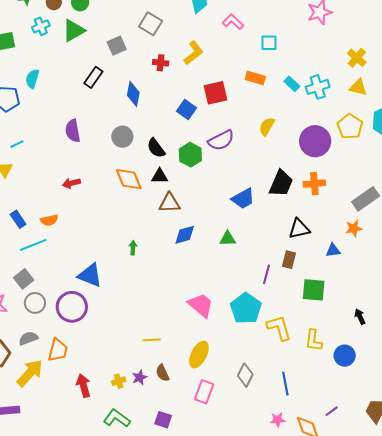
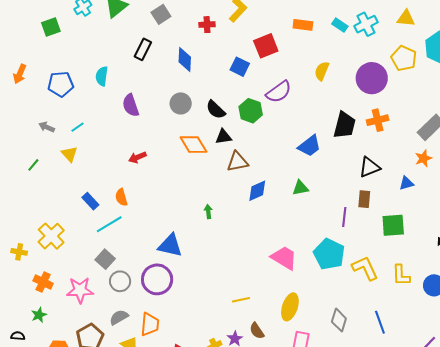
cyan semicircle: (32, 79) -> (102, 76), moved
orange semicircle: (49, 220) -> (121, 197), turned 96

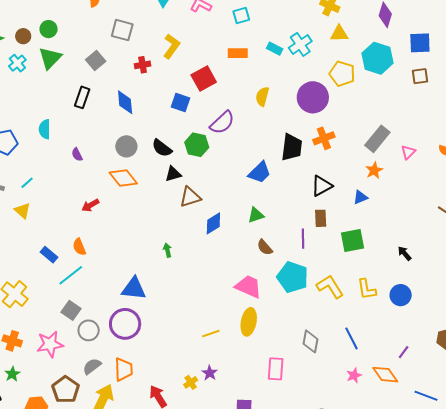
purple semicircle: (131, 105) -> (77, 154), size x0.6
orange diamond: (194, 145) -> (123, 178), moved
yellow ellipse: (290, 307) -> (249, 322), moved
brown semicircle: (257, 331) -> (265, 247), moved

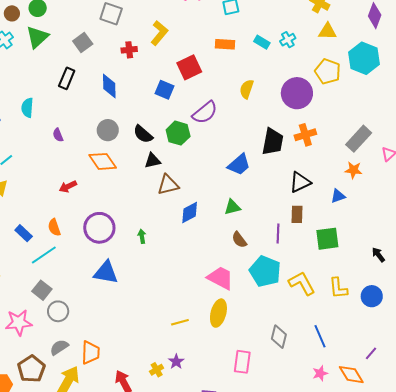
cyan cross: (300, 44) -> (288, 40), size x0.7
orange star: (374, 170) -> (353, 170), turned 30
purple circle: (125, 324) -> (99, 228), moved

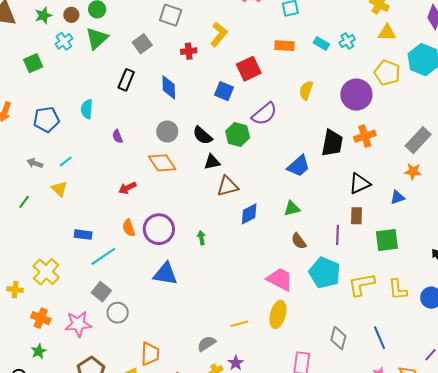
orange semicircle: (54, 227) -> (129, 228), moved
blue rectangle: (24, 233) -> (83, 235), turned -36
yellow L-shape: (302, 283) -> (361, 285), turned -72
gray semicircle: (59, 347) -> (207, 344), moved

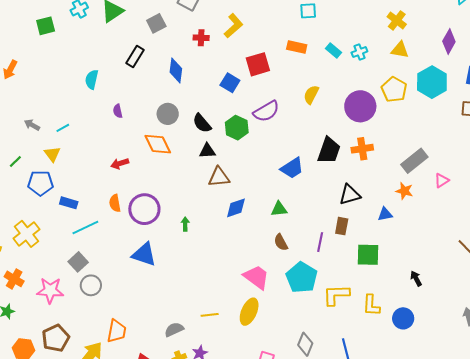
blue pentagon: (46, 119) -> (40, 183), moved

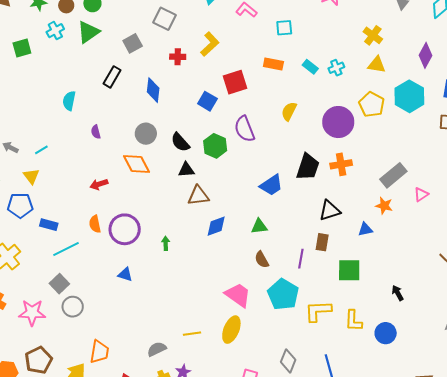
purple semicircle: (266, 111) -> (244, 129), turned 100
blue triangle: (144, 254) -> (125, 274), size x0.6

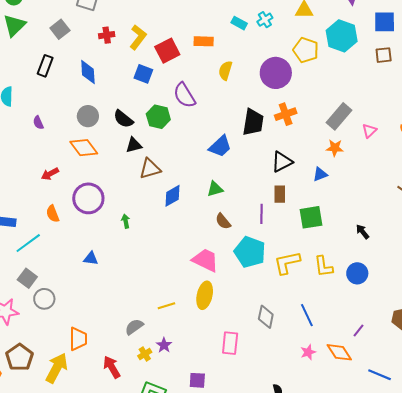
yellow L-shape: (210, 44) -> (138, 37), moved
orange rectangle: (273, 64) -> (204, 41), moved
purple circle: (125, 229) -> (88, 198), moved

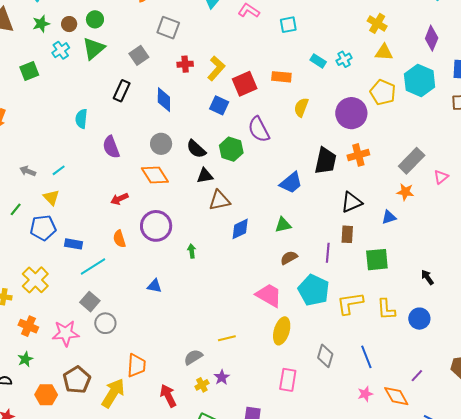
purple semicircle: (38, 123) -> (111, 147), size x1.6
brown semicircle: (223, 221) -> (289, 258), turned 96
yellow ellipse: (205, 295) -> (282, 331), moved

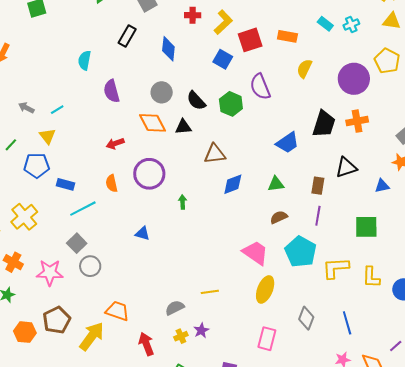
black triangle: (205, 176) -> (183, 127), moved
brown rectangle: (347, 234) -> (318, 186), moved
orange trapezoid: (136, 365) -> (117, 311), turned -80

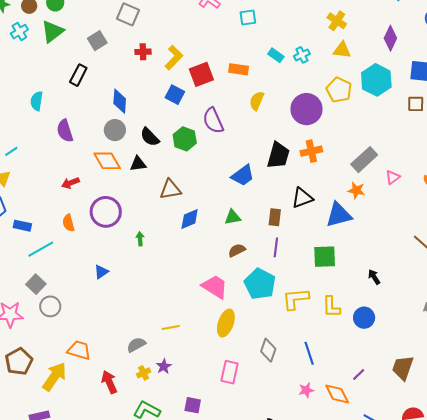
blue diamond: (168, 49) -> (120, 101), moved
blue triangle: (382, 186) -> (339, 215), size x1.8
blue triangle: (142, 233) -> (101, 272), turned -49

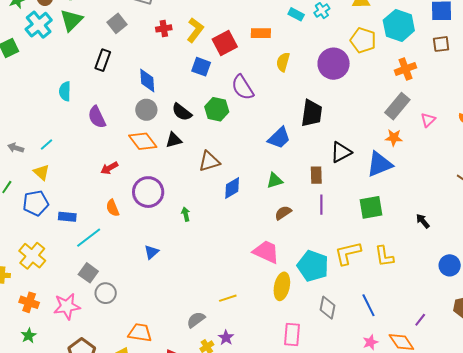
cyan cross: (19, 32) -> (39, 25), size x1.5
orange cross: (311, 151) -> (405, 69), moved
cyan pentagon: (260, 284) -> (313, 266), moved
blue circle: (364, 318) -> (450, 265), moved

